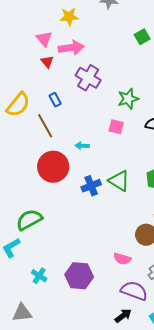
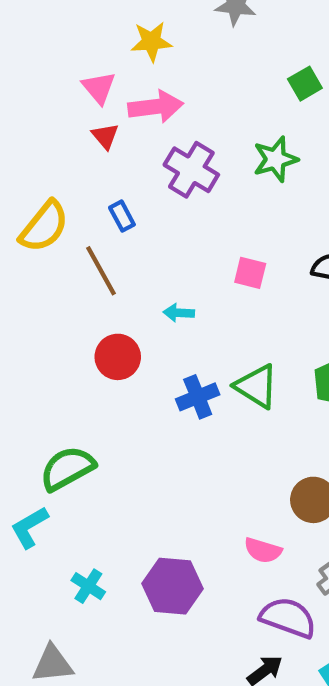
green star: (128, 99) -> (275, 159), moved
red circle: (53, 167) -> (118, 357), size x0.7

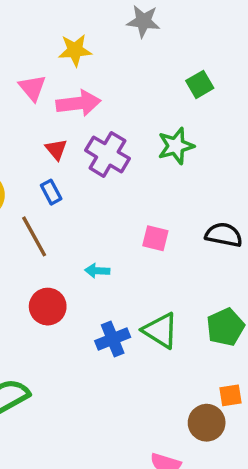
red triangle: (105, 136) -> (56, 149), moved

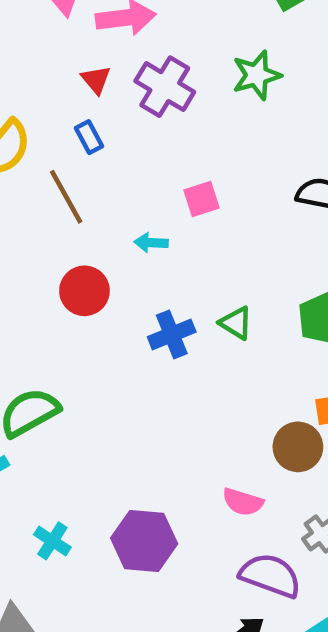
pink square: (155, 238) -> (202, 199), moved, turned -32
green triangle: (160, 330) -> (236, 323), size x0.7

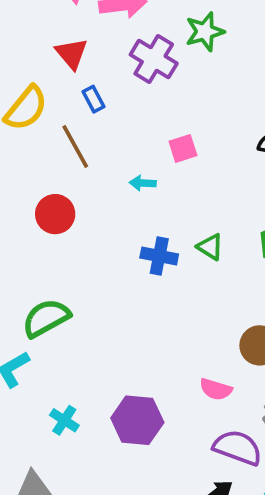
green star: (257, 75) -> (205, 32), moved
red triangle: (96, 80) -> (72, 54), moved, size x1.4
red circle: (84, 291) -> (55, 214), moved
blue cross: (172, 334) -> (159, 256), turned 33

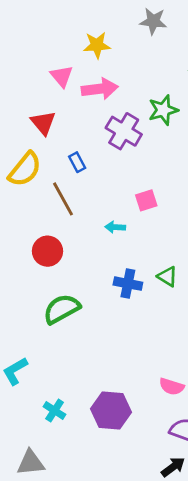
red triangle: (72, 54) -> (43, 123), moved
green semicircle: (46, 318) -> (62, 309), moved

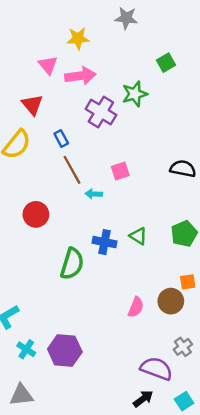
brown line: (63, 199) -> (72, 170), moved
green semicircle: (62, 309) -> (72, 264), moved, turned 136
pink semicircle: (172, 387) -> (136, 307), moved, turned -85
cyan cross: (55, 411) -> (26, 349), moved
purple hexagon: (111, 411) -> (65, 351), moved

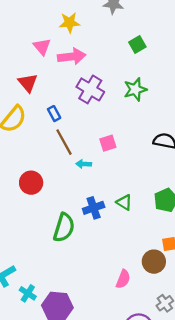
green square: (166, 63) -> (137, 44), moved
green star: (135, 94) -> (135, 89), moved
blue cross: (105, 242) -> (94, 208), turned -30
pink semicircle: (136, 307) -> (123, 279), moved
cyan cross: (26, 349) -> (28, 293), moved

